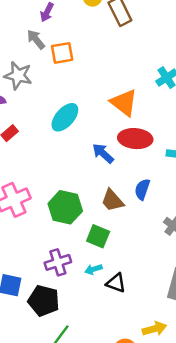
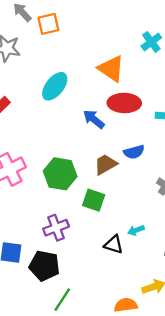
blue semicircle: (142, 189) -> (134, 152), turned -120
brown trapezoid: (112, 200) -> (106, 164), turned 105
cyan arrow: (93, 269) -> (136, 230), moved

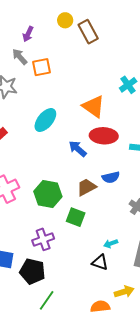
black triangle: (114, 244) -> (100, 262), moved

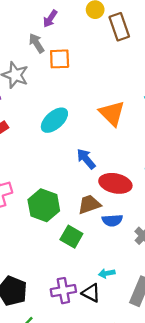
red ellipse: (104, 136) -> (115, 183), moved
blue semicircle: (111, 177) -> (112, 220), moved
purple cross: (43, 239) -> (63, 291), moved

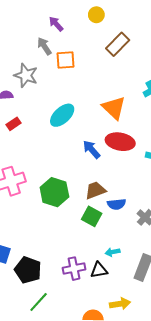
purple arrow: (50, 19) -> (56, 24), turned 105
brown rectangle: (119, 27) -> (118, 44), moved, turned 65
red ellipse: (115, 183) -> (120, 142), moved
green square: (71, 237) -> (92, 216), moved
black triangle: (91, 293) -> (99, 270), turned -36

